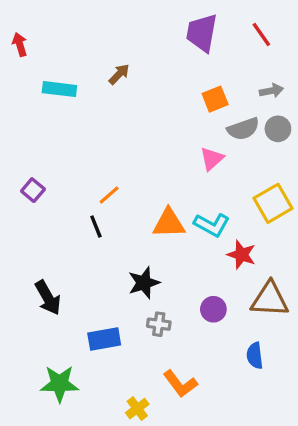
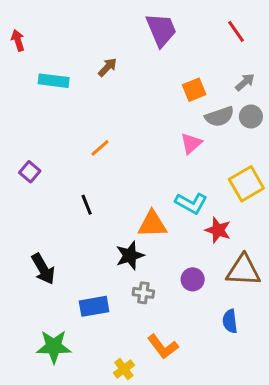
purple trapezoid: (202, 33) -> (161, 30), moved, turned 147
gray arrow: (271, 91) -> (245, 82), turned -30
orange line: (109, 195) -> (100, 148), moved
orange triangle: (169, 223) -> (152, 224), moved

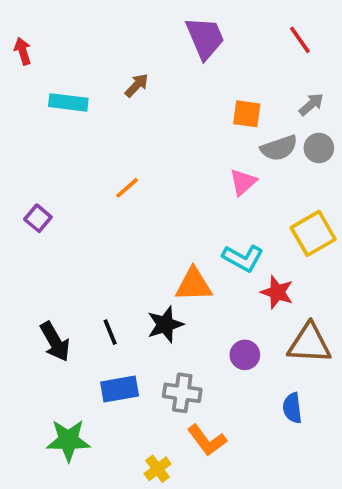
orange square: (194, 90) -> (247, 114), turned 30
black line: (87, 205) -> (110, 332), moved
gray cross: (143, 293) -> (182, 393), moved, size x1.4

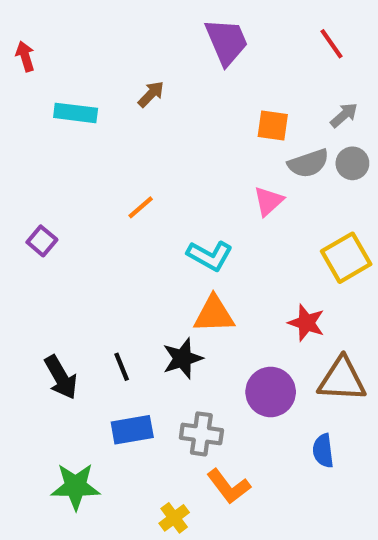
cyan L-shape: (243, 258) -> (210, 256), moved
purple circle: (245, 355) -> (271, 392), size x1.5

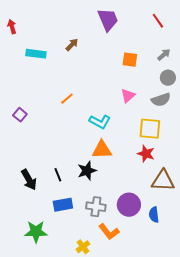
gray semicircle: (308, 163) -> (161, 100), moved
yellow square: (346, 258) -> (150, 129), moved, turned 35
purple circle: (271, 392) -> (129, 205), moved

